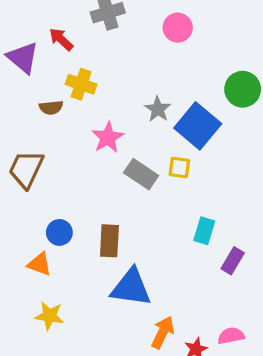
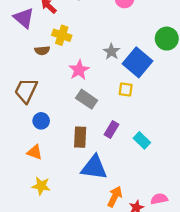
gray rectangle: (141, 174) -> (87, 99), moved
cyan rectangle: (204, 231) -> (142, 140), moved, turned -63
blue circle: (59, 232) -> (41, 121), moved
purple rectangle: (233, 261) -> (112, 130), moved

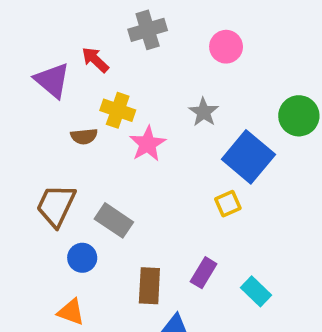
gray star: (112, 52) -> (204, 112), moved
pink star: (79, 70) -> (148, 144), moved
yellow square: (126, 89) -> (228, 204), turned -32
gray rectangle: (87, 99) -> (114, 220), moved

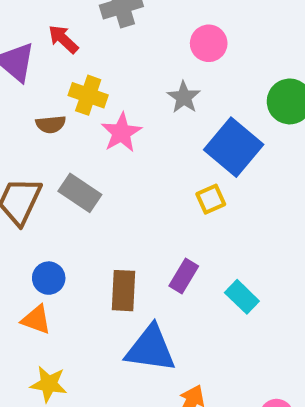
pink circle: (226, 47) -> (209, 43), moved
gray rectangle: (114, 220) -> (80, 193), moved
blue circle: (82, 258) -> (49, 278), moved

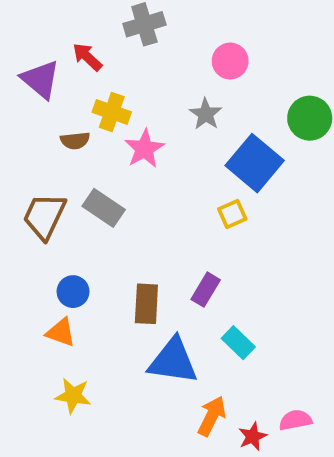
cyan rectangle: (242, 297) -> (238, 343), moved

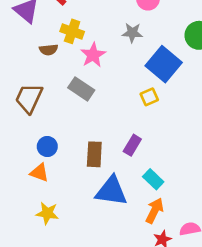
gray star: (206, 114) -> (132, 33), turned -30
gray rectangle: (104, 208) -> (81, 89), moved
orange arrow: (212, 416) -> (155, 211), moved

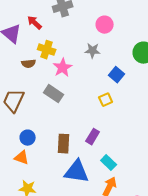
blue square: (164, 64) -> (117, 75), size x0.6

